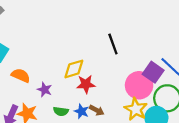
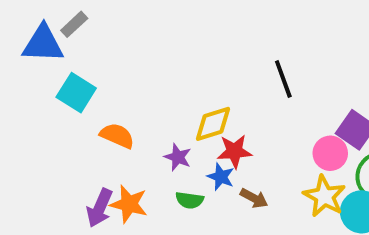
pink circle: (139, 85) -> (330, 153), size x0.7
purple star: (45, 90) -> (178, 157), moved
blue star: (81, 111) -> (221, 177), moved

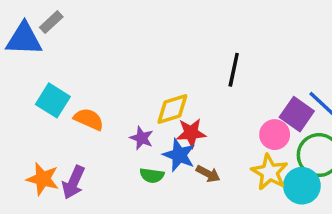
black line: (283, 79) -> (234, 70), turned 32
cyan square: (76, 93) -> (53, 100), moved
blue star: (221, 177) -> (179, 155), size x1.4
orange star: (129, 204) -> (43, 179), moved

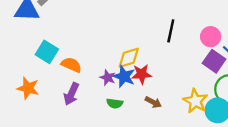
pink circle: (275, 135) -> (211, 37), moved
blue star: (179, 155) -> (124, 76), moved
orange star: (43, 179) -> (28, 88), moved
purple arrow: (73, 182) -> (71, 94), moved

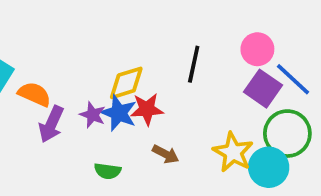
black line: (171, 31) -> (194, 64), moved
purple arrow: (71, 94) -> (51, 124), moved
green semicircle: (115, 103) -> (108, 171), moved

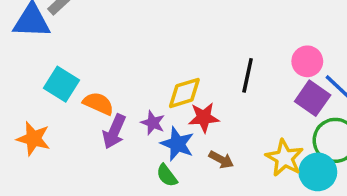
blue star: (119, 113) -> (177, 144), moved
green semicircle: (108, 171) -> (167, 175), turned 45

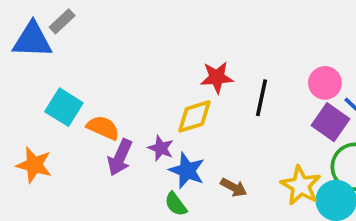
red star: (204, 118) -> (217, 77), moved

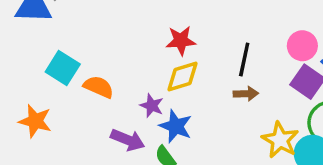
red star: (217, 77) -> (181, 41), moved
purple arrow: (120, 158) -> (128, 140), moved, turned -92
brown arrow: (234, 187) -> (246, 94), moved, turned -30

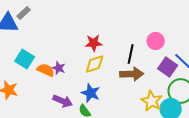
pink circle: (302, 46) -> (156, 41), moved
brown arrow: (246, 94) -> (132, 74), size x1.6
purple star: (152, 106) -> (59, 68), moved

